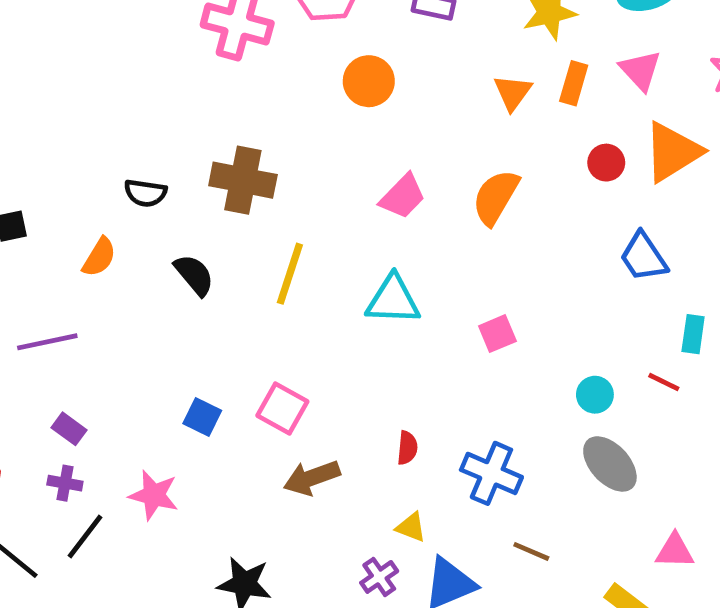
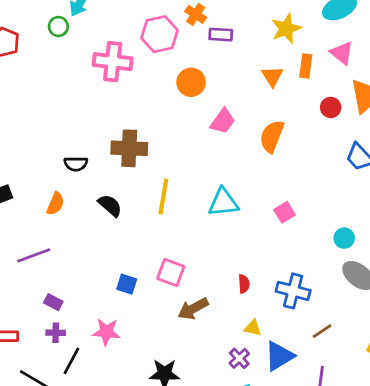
pink trapezoid: (403, 196) -> (223, 121), moved
brown line: (531, 551) -> (322, 331), turned -48

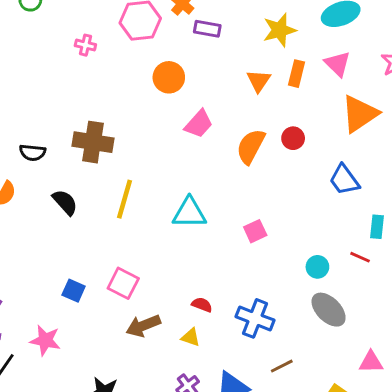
pink cross: (113, 62) -> (85, 45), size x0.5
red circle: (331, 107) -> (293, 138), moved
red semicircle: (244, 284) -> (202, 305), turned -72
yellow triangle: (253, 328) -> (191, 337), moved

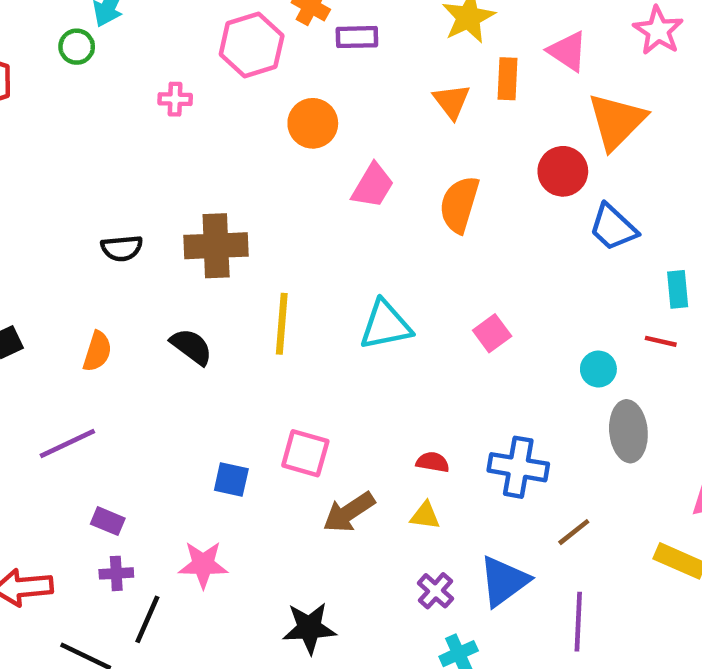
red circle: (293, 138) -> (563, 171), moved, size x1.4
black semicircle: (33, 153) -> (122, 248), moved
gray ellipse: (329, 310) -> (628, 431), turned 51

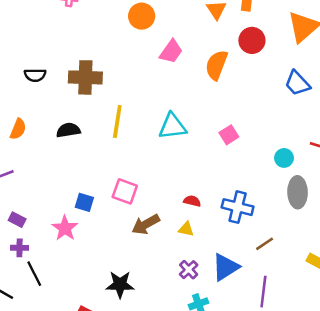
red circle: (563, 171) -> (252, 40), moved
black semicircle: (191, 347) -> (68, 130), turned -50
pink star: (203, 565) -> (65, 228), moved, turned 30
black line: (147, 619) -> (34, 274), turned -55

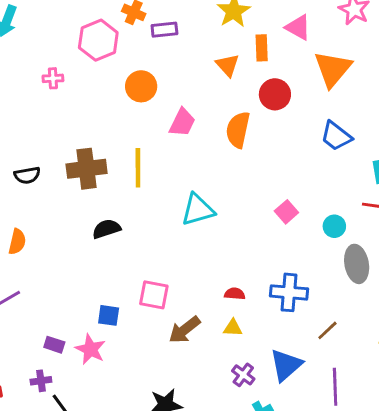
yellow line: (117, 122) -> (138, 168), moved
black semicircle: (68, 130) -> (106, 229), moved
pink square: (229, 135) -> (286, 212), moved
purple rectangle: (17, 220) -> (54, 345), moved

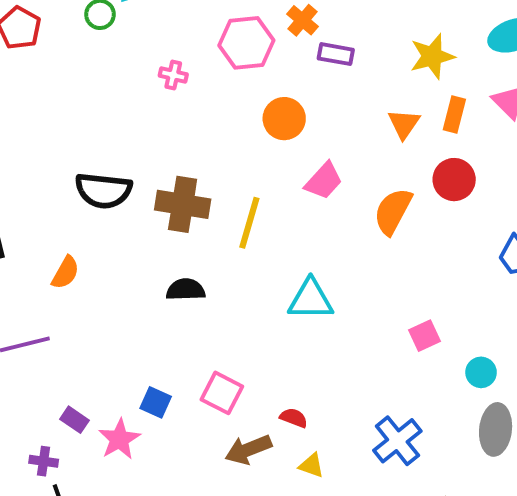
black semicircle: (27, 175) -> (103, 190), size x1.6
blue cross: (289, 292) -> (397, 441), turned 30
red semicircle: (235, 294) -> (294, 418), moved

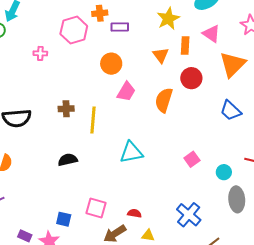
orange cross: (303, 20) -> (100, 13), turned -35
orange circle: (284, 119) -> (111, 64), moved
brown cross: (183, 204) -> (66, 109), moved, size x0.6

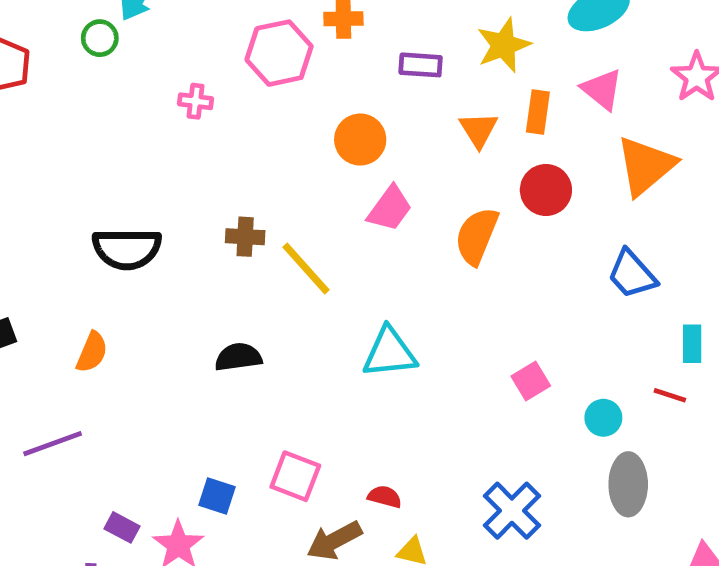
purple rectangle: (120, 27) -> (421, 65), moved
yellow line: (93, 120) -> (306, 268), turned -52

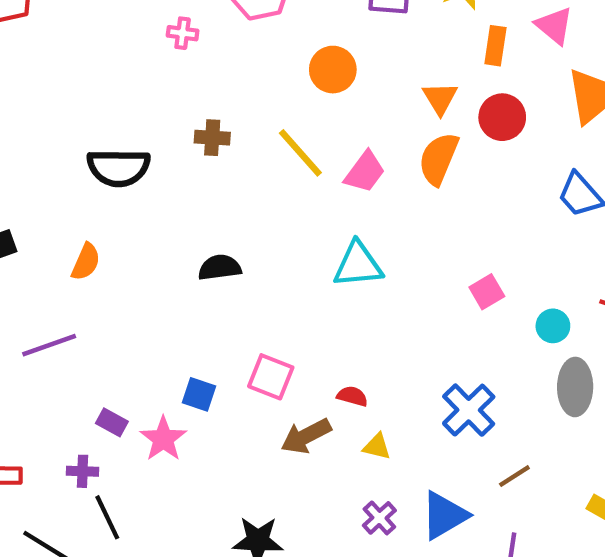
orange triangle: (478, 130) -> (440, 98), moved
pink trapezoid: (390, 209) -> (365, 172), moved
brown cross: (245, 237) -> (212, 138), moved
yellow line: (306, 268) -> (300, 153), moved

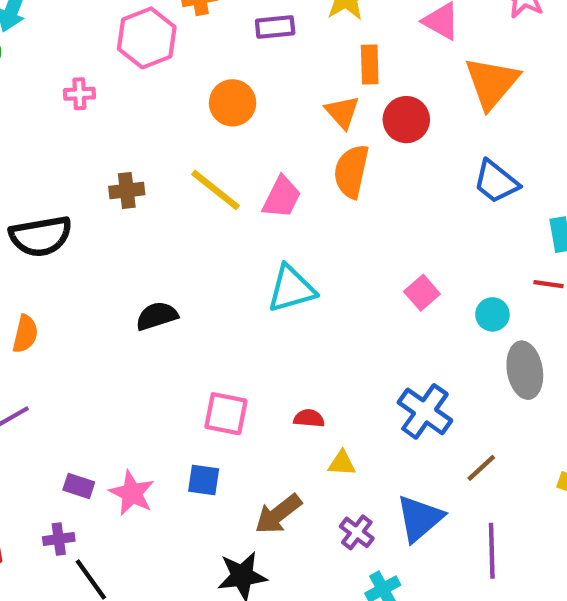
orange rectangle: (495, 46) -> (370, 64), moved
blue square: (199, 394) -> (204, 480), moved
brown arrow: (306, 436) -> (278, 514), moved

